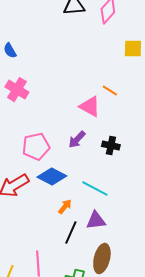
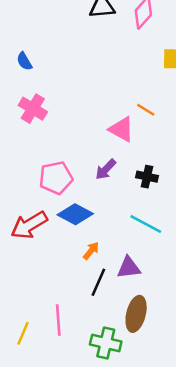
cyan line: (95, 189) -> (146, 224), moved

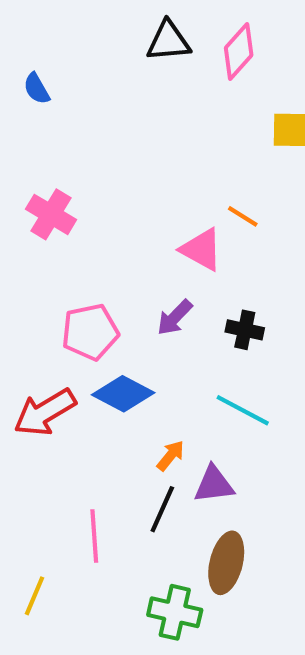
blue semicircle: (24, 61) -> (37, 89), moved
orange arrow: (91, 251) -> (171, 456), moved
pink line: (58, 320) -> (94, 536), moved

